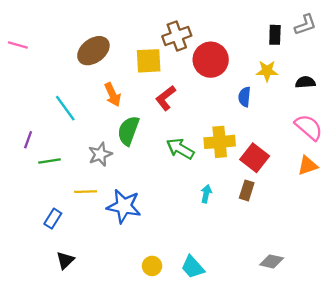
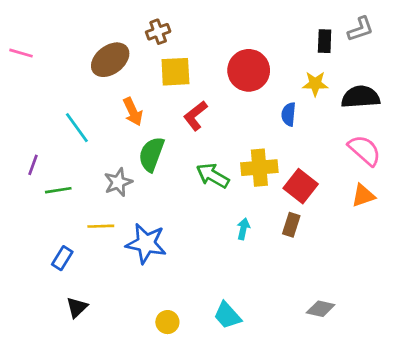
brown cross: (177, 36) -> (158, 32), moved, size x0.7
black semicircle: (305, 82) -> (361, 97), size x1.6
yellow circle: (152, 266) -> (167, 322), moved

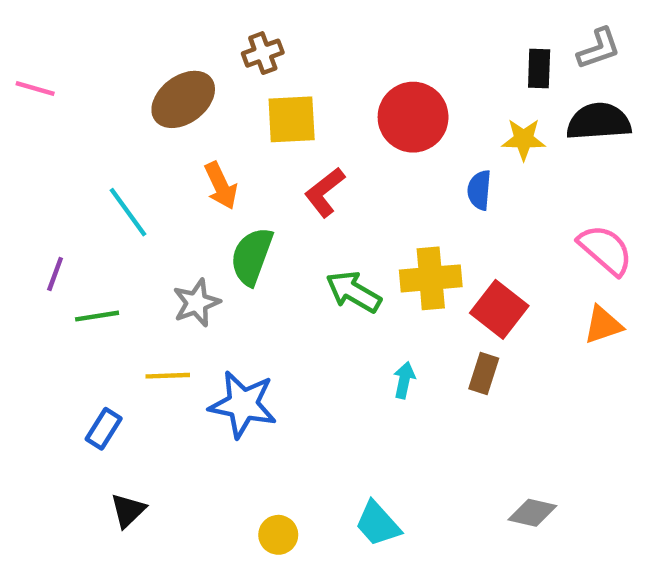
black semicircle: (361, 97) -> (599, 122), moved

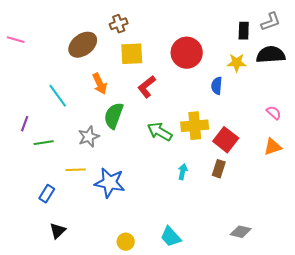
pink semicircle: (605, 250) -> (274, 113), size x0.6

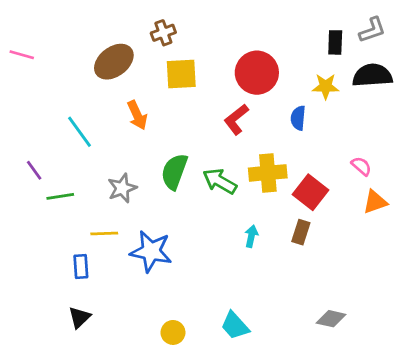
red L-shape: (147, 87) -> (236, 119), moved
pink semicircle: (274, 113) -> (361, 166), moved
green semicircle: (114, 116) -> (174, 172), moved
purple line: (25, 124) -> (34, 170), turned -56
blue rectangle: (47, 194) -> (81, 266), moved, turned -36

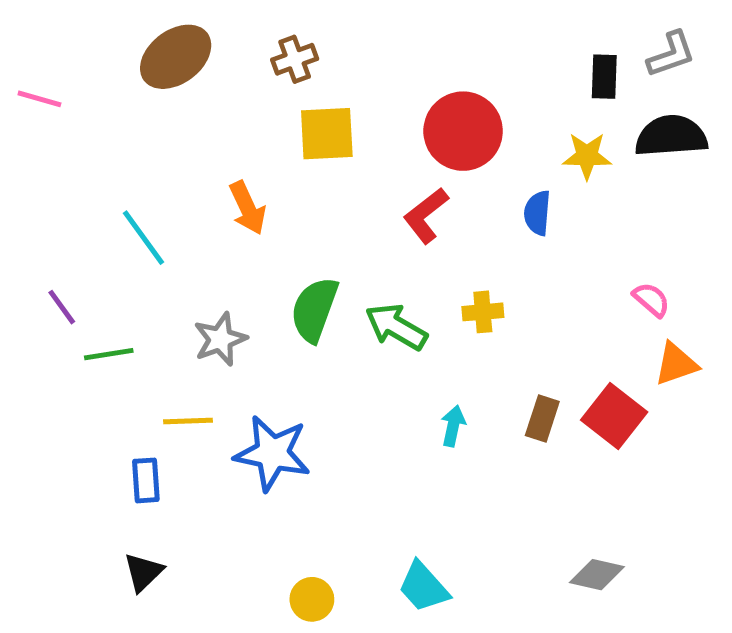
brown ellipse: (114, 62) -> (176, 57), moved
yellow cross: (268, 173) -> (483, 312), size x0.6
red square: (310, 192) -> (614, 416), moved

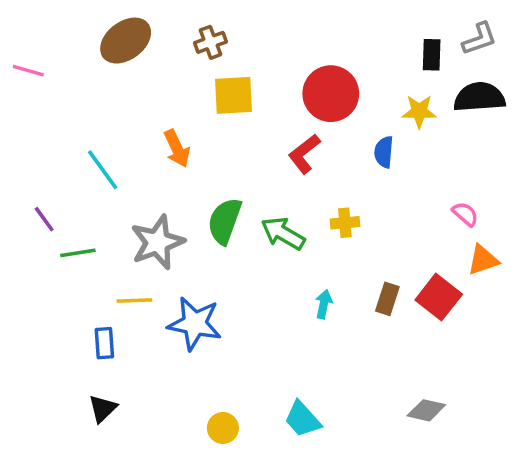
gray star: (220, 339) -> (157, 242), size x1.4

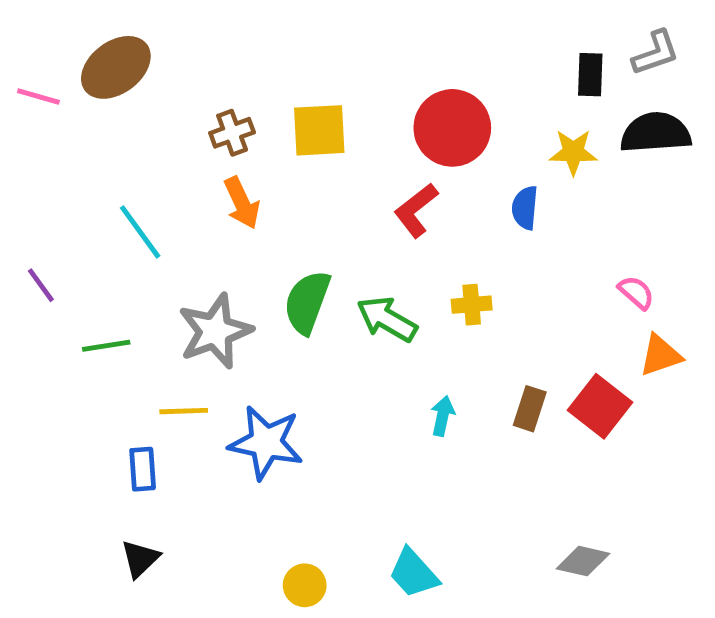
brown ellipse: (126, 41) -> (116, 67), moved
brown cross: (211, 42) -> (232, 133), moved
purple line: (44, 219) -> (41, 285), moved

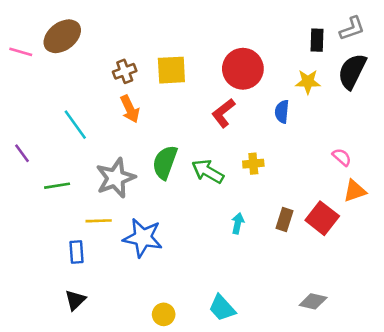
black semicircle: (656, 133) -> (352, 71), turned -60

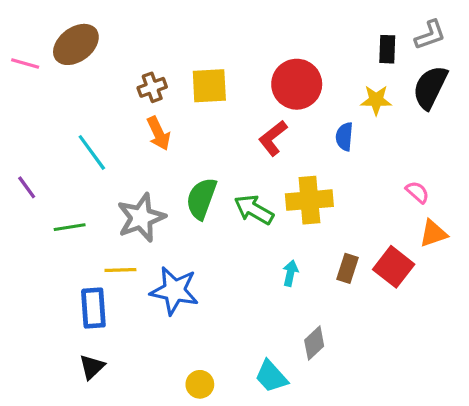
yellow cross: (253, 164) -> (309, 200), size x1.8
blue rectangle: (77, 252) -> (93, 308), size x1.4
gray diamond: (313, 301) -> (314, 343), moved, turned -56

